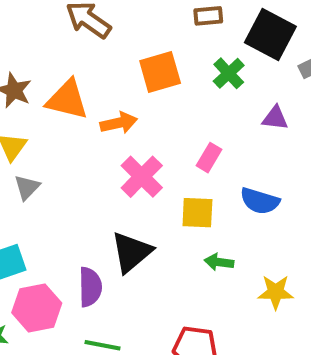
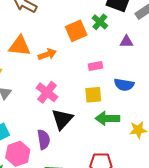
orange square: (160, 72) -> (76, 31), moved
pink rectangle: (209, 158) -> (95, 66), turned 56
pink cross: (142, 177) -> (47, 92), moved
green arrow: (219, 262) -> (107, 118), size x1.6

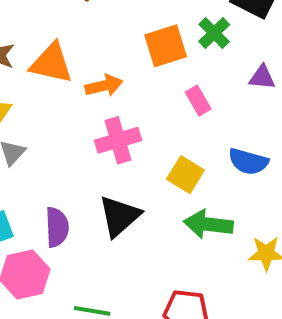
pink rectangle: (95, 66) -> (198, 101), moved, turned 64
pink cross: (47, 92) -> (118, 140), moved, turned 30
yellow square: (93, 95) -> (185, 175), turned 30
purple semicircle: (44, 140) -> (57, 227), moved

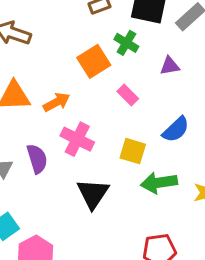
pink cross: (118, 140) -> (77, 139), turned -32
blue semicircle: (248, 162) -> (176, 130), turned -44
purple semicircle: (57, 227) -> (37, 159), moved

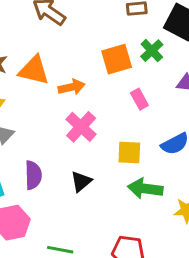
yellow square: (133, 151) -> (129, 152), turned -30
purple semicircle: (37, 159) -> (33, 175), moved
black triangle: (93, 194) -> (81, 182), size x0.7

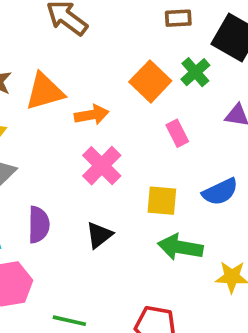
orange square: (117, 59) -> (150, 81), turned -32
orange triangle: (34, 70) -> (45, 92), turned -32

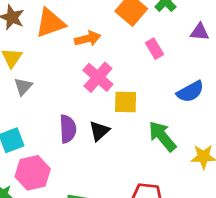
yellow square: (162, 201) -> (126, 102), moved
purple semicircle: (39, 225) -> (68, 129), moved
green arrow: (180, 247) -> (162, 136), turned 44

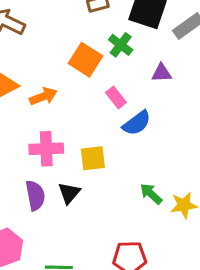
pink cross: (98, 77) -> (46, 149), moved, turned -36
blue semicircle: (190, 92) -> (137, 123), moved
green arrow: (162, 136) -> (151, 194), moved, size x0.7

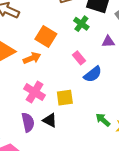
orange square: (86, 60) -> (46, 36), moved
pink cross: (46, 149) -> (35, 92), turned 35
black triangle: (69, 193) -> (50, 120), turned -42

